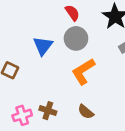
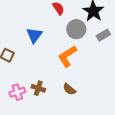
gray circle: (76, 38) -> (76, 29), moved

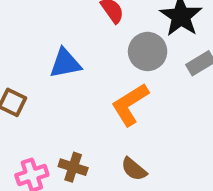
blue triangle: (34, 35) -> (65, 63), turned 42

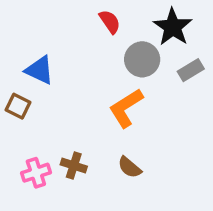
blue triangle: (65, 63) -> (40, 70), moved, turned 36

